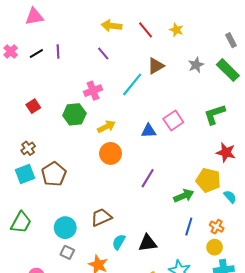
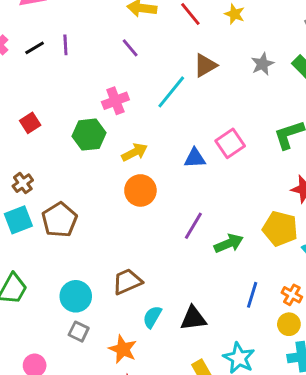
green arrow: (184, 196) -> (229, 243), moved

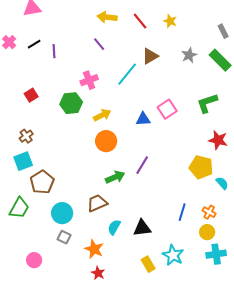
purple line: (65, 45) -> (54, 51), moved
brown pentagon: (60, 220) -> (42, 182), moved
green arrow: (229, 243) -> (115, 177), moved

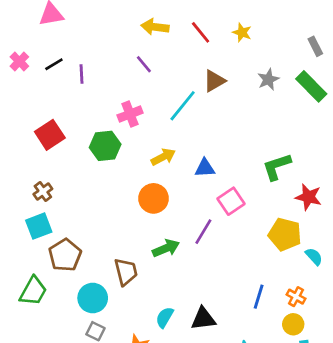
red square: (31, 95) -> (50, 135), size x1.5
green L-shape: (207, 103) -> (277, 167), moved
pink square: (167, 109) -> (231, 201), moved
yellow arrow: (102, 115) -> (163, 157), moved
brown trapezoid: (97, 203) -> (126, 272), moved, turned 100

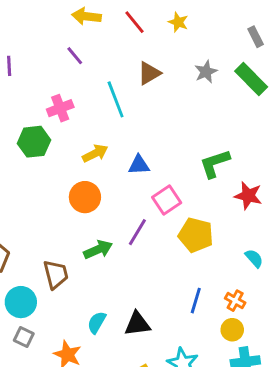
cyan line: (183, 106) -> (116, 99), turned -60
yellow pentagon: (285, 234) -> (196, 235), moved

